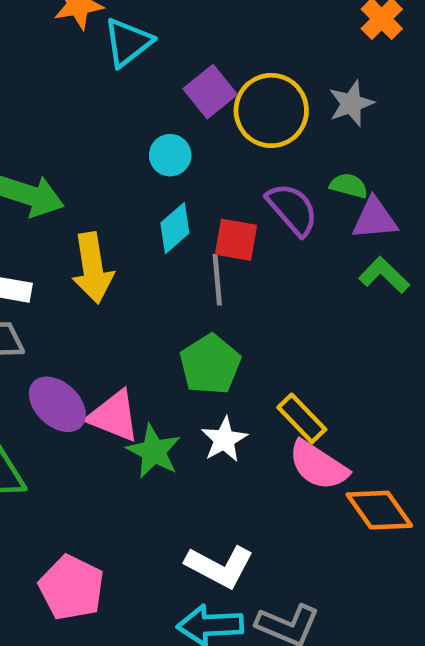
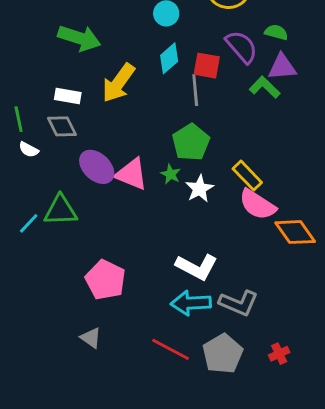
purple triangle: (375, 219) -> (282, 67), moved
yellow arrow: (93, 268) -> (118, 83), turned 45
green L-shape: (384, 275) -> (265, 87), moved
green star: (154, 451) -> (171, 174), moved, size x0.6

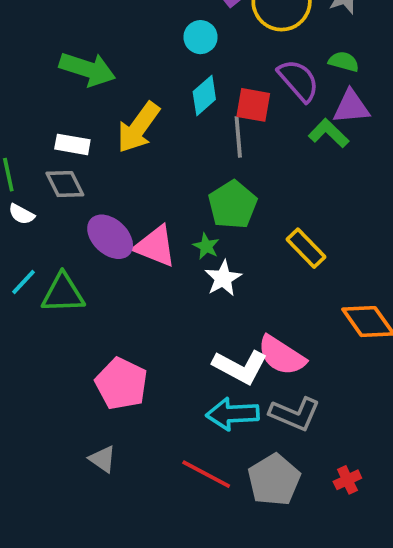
white star: (200, 189) -> (223, 278), moved
pink semicircle: (257, 205) -> (282, 355), moved
cyan line: (29, 223) -> (23, 282), moved

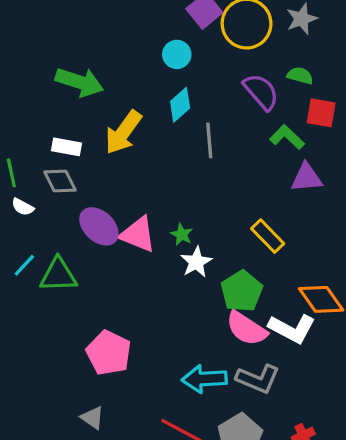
red square: (253, 105) -> (321, 113), moved
purple triangle: (351, 107) -> (307, 178), moved
green pentagon: (233, 205) -> (242, 291), moved
white L-shape: (240, 367) -> (292, 329), moved

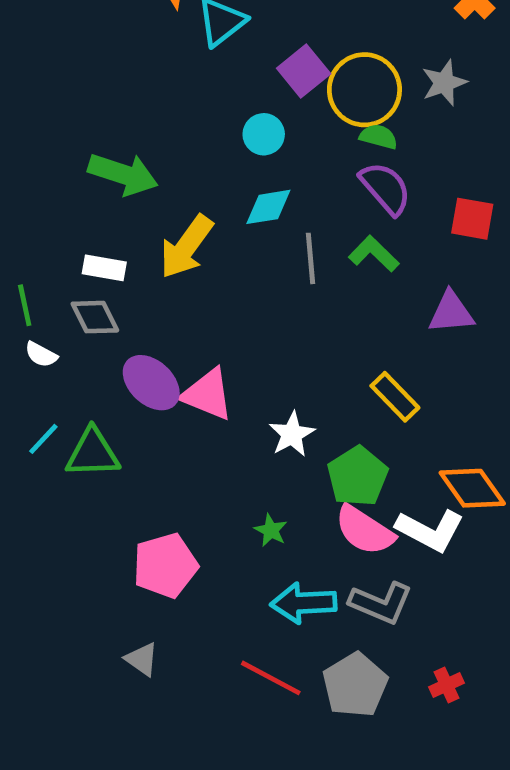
green semicircle: (300, 76) -> (379, 137), moved
cyan diamond: (180, 105) -> (268, 207), turned 32
green L-shape: (287, 137) -> (374, 254), moved
green star: (182, 234) -> (271, 530), moved
pink pentagon: (109, 353) -> (165, 565), turned 30

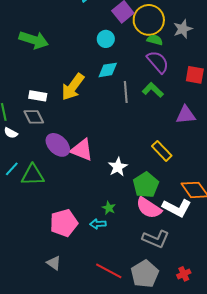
gray star: (444, 83) -> (183, 29), moved
green arrow: (123, 174) -> (34, 40), moved
cyan arrow: (304, 603) -> (98, 224), moved, size x0.6

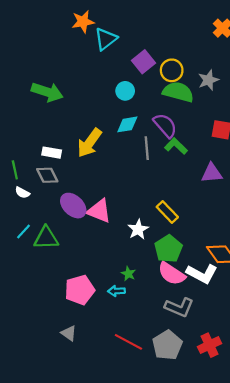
yellow circle: (149, 20) -> (172, 70), size x0.7
green semicircle: (155, 40) -> (178, 92), size x1.8
purple semicircle: (158, 62) -> (165, 125), moved
yellow rectangle: (162, 151) -> (167, 212), moved
red cross: (184, 274) -> (210, 345), size x1.5

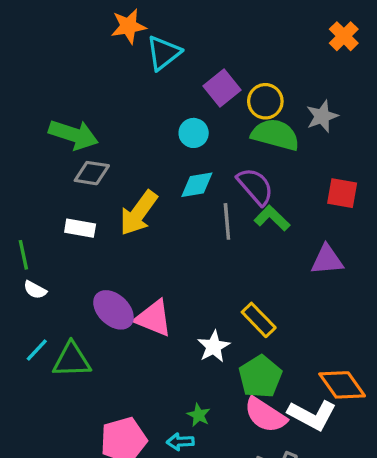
gray diamond: (47, 175) -> (92, 173), moved, turned -55

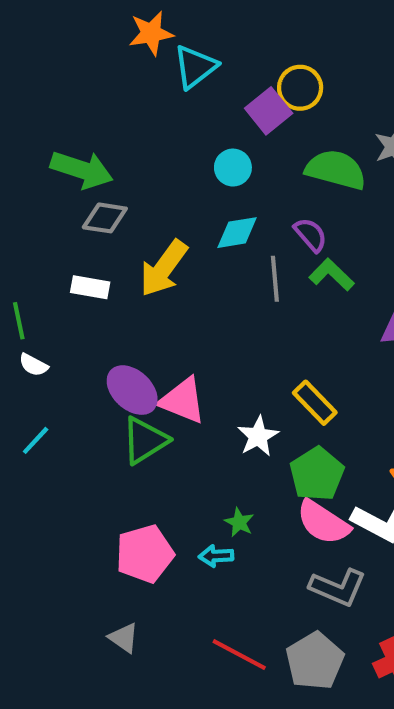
yellow circle: (265, 101) -> (300, 88), moved
purple semicircle: (255, 186) -> (311, 235), size x0.7
green triangle: (72, 360) -> (145, 440), moved, turned -30

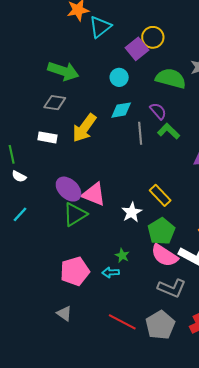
green arrow: (82, 170) -> (63, 71), moved

